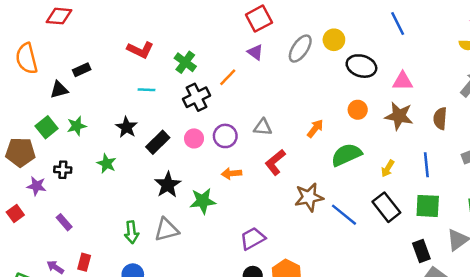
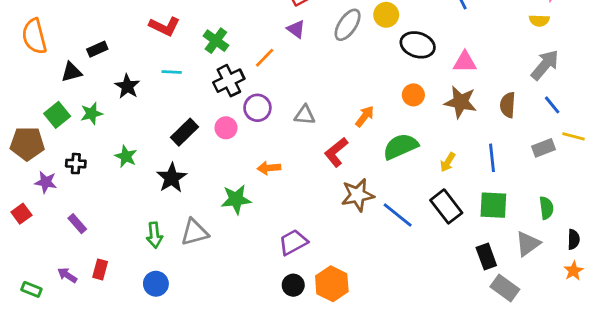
black star: (127, 127) -> (127, 86), moved
purple circle: (225, 136) -> (257, 108), moved
red L-shape: (275, 162) -> (336, 152), moved
black star: (168, 185) -> (172, 178), moved

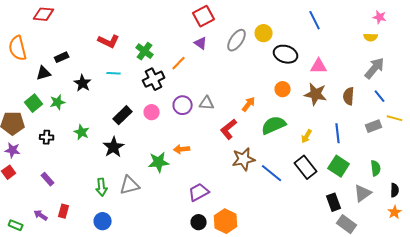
purple circle: (257, 108) -> (183, 105), moved
orange arrow: (269, 168) -> (182, 149), moved
purple star: (46, 182) -> (13, 150), moved
green square: (493, 205) -> (339, 166), turned 30

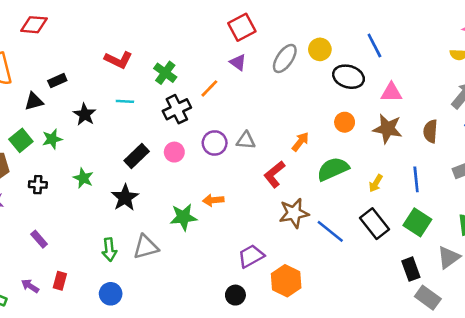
blue line: (315, 20) -> (374, 45), moved
purple trapezoid: (199, 192) -> (251, 256), moved
orange hexagon: (226, 221) -> (286, 281), moved

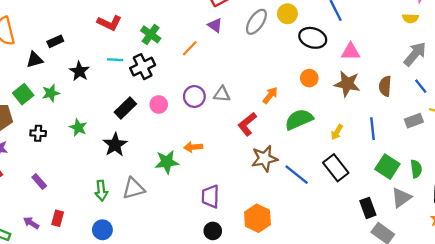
black cross: (177, 109) -> (143, 67), moved
green square: (417, 222) -> (387, 167), moved
purple trapezoid: (251, 256) -> (210, 196), moved, turned -60

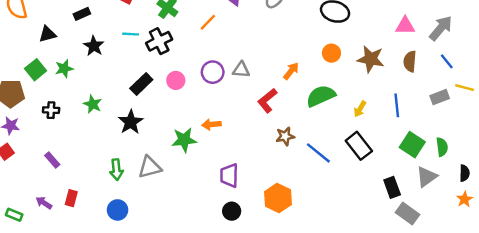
black rectangle: (55, 41) -> (82, 14), moved
pink triangle: (351, 52) -> (405, 26), moved
brown star: (264, 159) -> (285, 136), size x0.7

